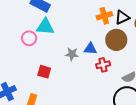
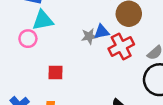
gray star: (72, 54) -> (89, 36), moved
red cross: (103, 65) -> (121, 46), size x1.5

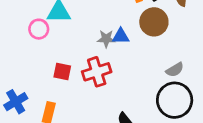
red cross: (121, 46) -> (97, 72), moved

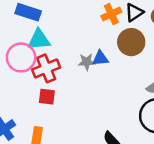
pink circle: (39, 29) -> (21, 57), size x1.5
red cross: (97, 72) -> (46, 68), moved

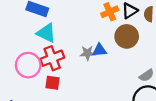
cyan triangle: (39, 40) -> (46, 33), turned 30
pink circle: (21, 57) -> (28, 65), moved

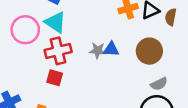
brown circle: (127, 36) -> (149, 51), moved
pink circle: (28, 65) -> (25, 30), moved

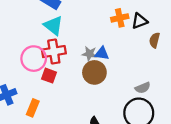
brown semicircle: (171, 17) -> (155, 40), moved
pink circle: (25, 30) -> (34, 59), moved
brown circle: (149, 51) -> (94, 72), moved

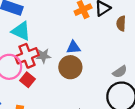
gray star: (89, 54) -> (43, 56), moved
red square: (49, 76) -> (27, 80), turned 32

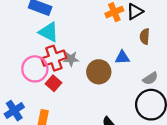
brown semicircle: (121, 23) -> (145, 36), moved
blue triangle: (73, 47) -> (122, 58), moved

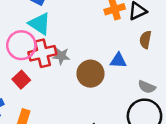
pink circle: (35, 69) -> (21, 45), moved
gray semicircle: (150, 78) -> (147, 87), turned 49
red square: (53, 83) -> (21, 80), moved

